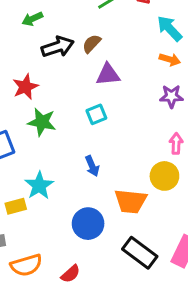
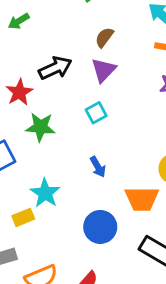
brown semicircle: (92, 44) -> (104, 37), moved
black arrow: (58, 47) -> (55, 68), moved
purple triangle: (108, 75) -> (104, 70), turned -35

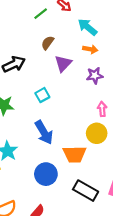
purple triangle: (104, 70) -> (63, 63), moved
blue arrow: (98, 167) -> (44, 132), size x1.6

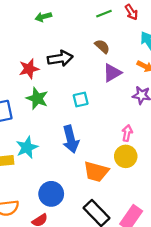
brown semicircle: (48, 43) -> (102, 46), turned 80
pink arrow: (102, 109) -> (127, 133), moved
blue circle: (46, 174) -> (51, 194), moved

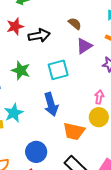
red star: (29, 69) -> (15, 26), moved
cyan square: (81, 100) -> (58, 70), size x1.5

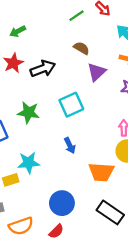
blue arrow: (51, 104) -> (70, 146), size x0.6
cyan star: (14, 113) -> (29, 163), turned 30

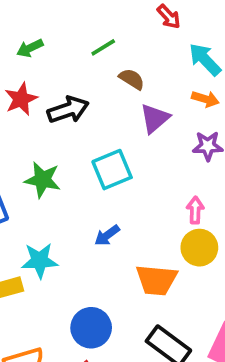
green line: (76, 16) -> (103, 47), moved
blue arrow: (70, 146) -> (107, 235), turned 77

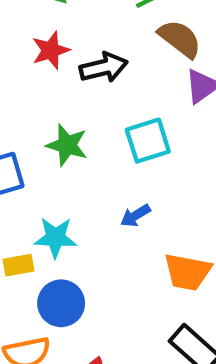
brown semicircle: (132, 79) -> (180, 39), size x1.5
blue circle: (91, 328) -> (61, 303), moved

